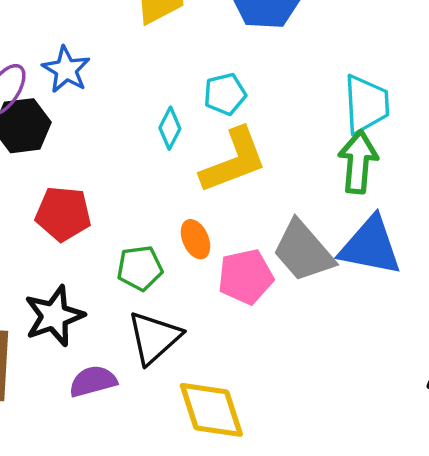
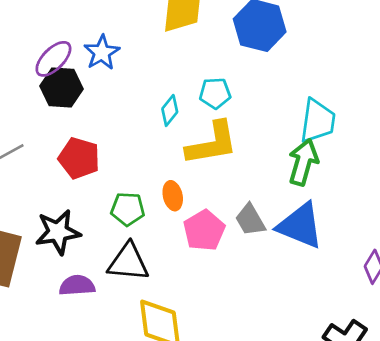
gray trapezoid: (303, 251) -> (250, 220), size x0.7
pink pentagon: (246, 277) -> (204, 230), turned -30
black triangle: (154, 338) -> (128, 262), turned 36

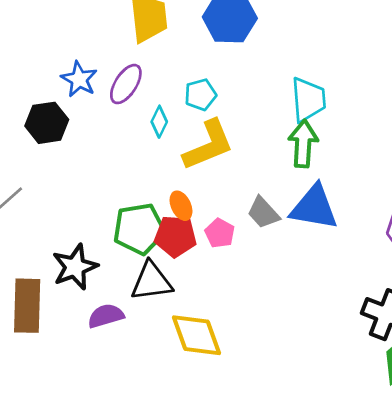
purple ellipse: (53, 59) -> (126, 84), moved
red pentagon: (79, 158) -> (175, 236), moved
green pentagon: (128, 209) -> (139, 229), size x1.5
pink pentagon: (204, 230) -> (220, 233), size x0.7

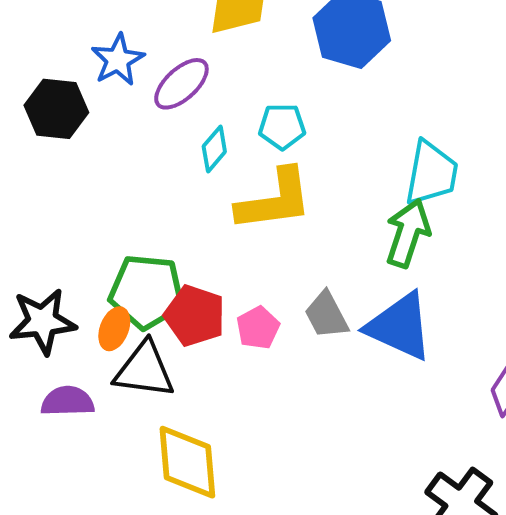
orange ellipse: (181, 206) -> (114, 329), moved, turned 32

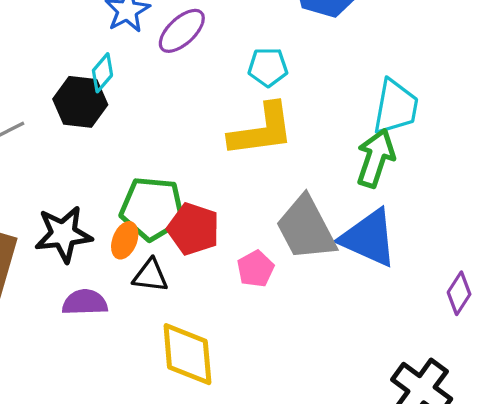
black hexagon: (56, 109) -> (80, 102), moved
cyan diamond: (214, 149) -> (102, 73), moved
gray trapezoid: (326, 315) -> (306, 228), size x1.6
pink pentagon: (258, 328) -> (255, 269), moved
black triangle: (144, 370) -> (150, 276), size x0.7

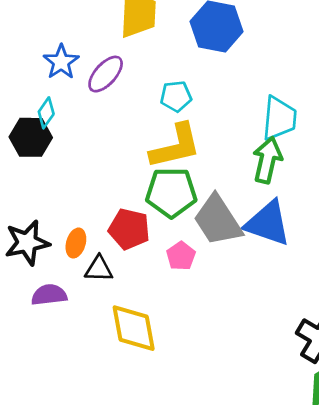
green pentagon: (152, 209) -> (171, 192), moved

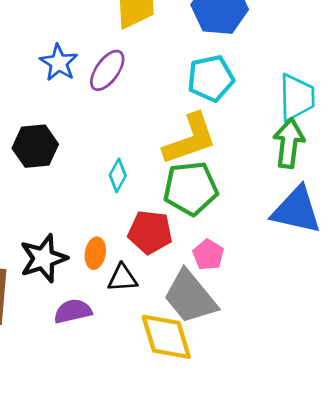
cyan pentagon: (176, 96) -> (211, 78), moved, size x1.4
cyan diamond: (46, 113) -> (118, 175), moved
gray trapezoid: (218, 220) -> (190, 297), moved

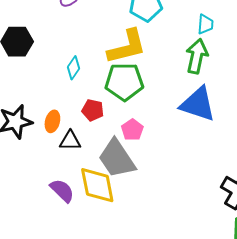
cyan trapezoid: (297, 97) -> (205, 24), size x0.6
red pentagon: (150, 232) -> (93, 110), size x0.7
purple semicircle: (73, 311) -> (62, 191), moved, turned 52

